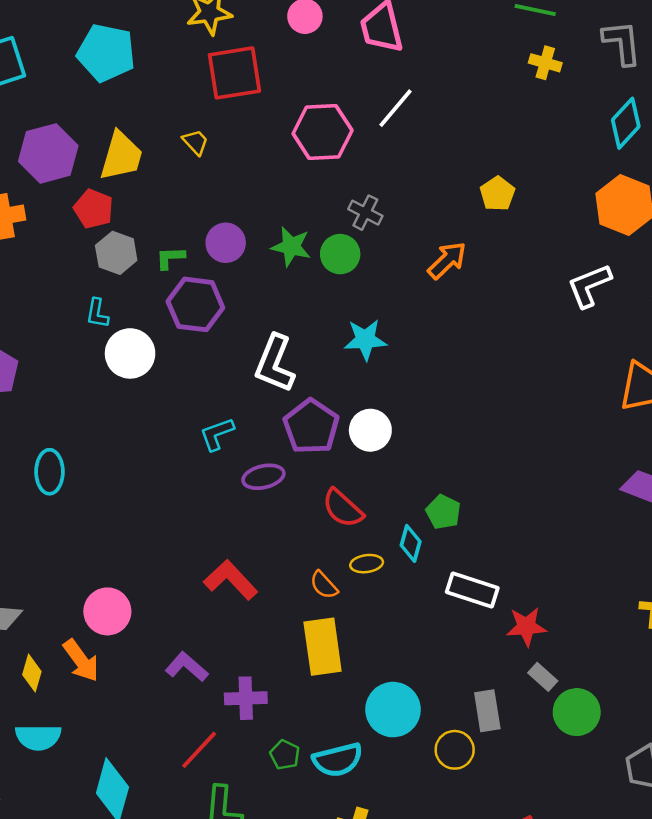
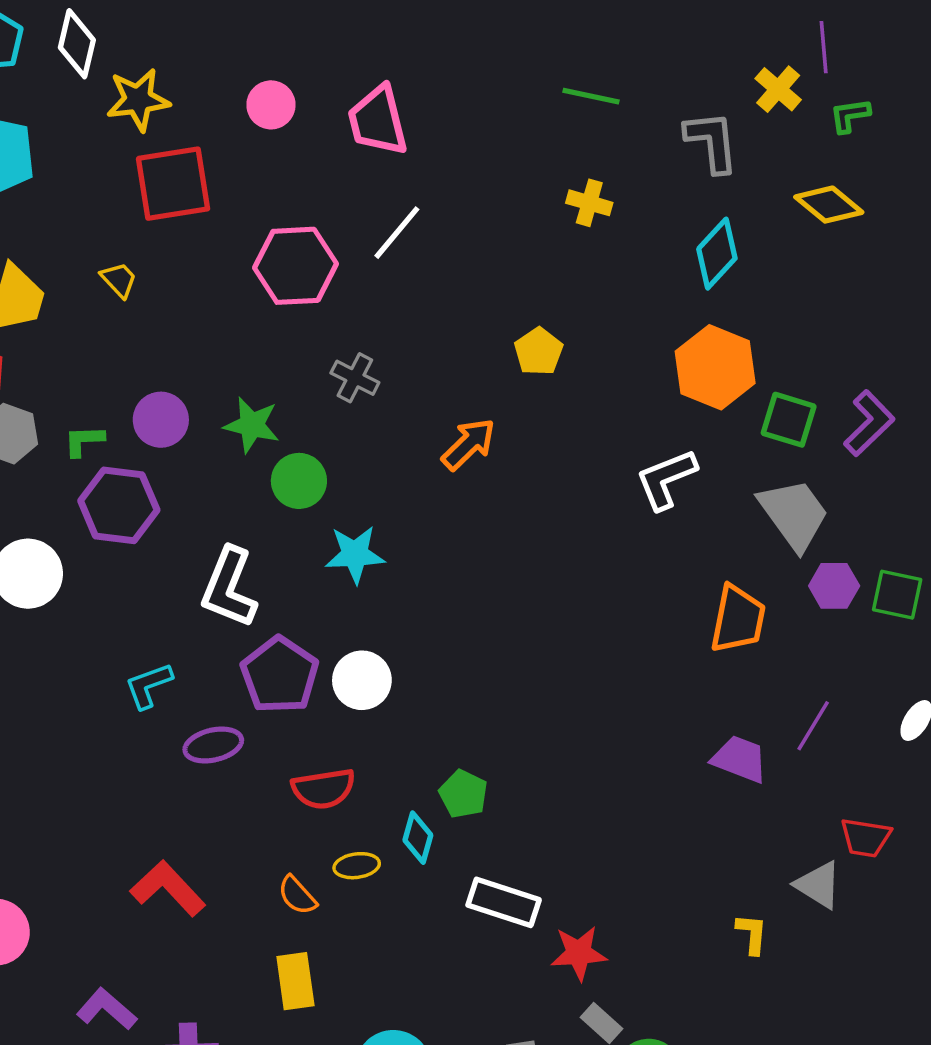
yellow cross: (545, 63) -> (589, 203), moved
green circle: (340, 254) -> (299, 481), moved
red semicircle: (343, 508) -> (323, 789), turned -51
yellow rectangle: (323, 647) -> (295, 981), size x0.7

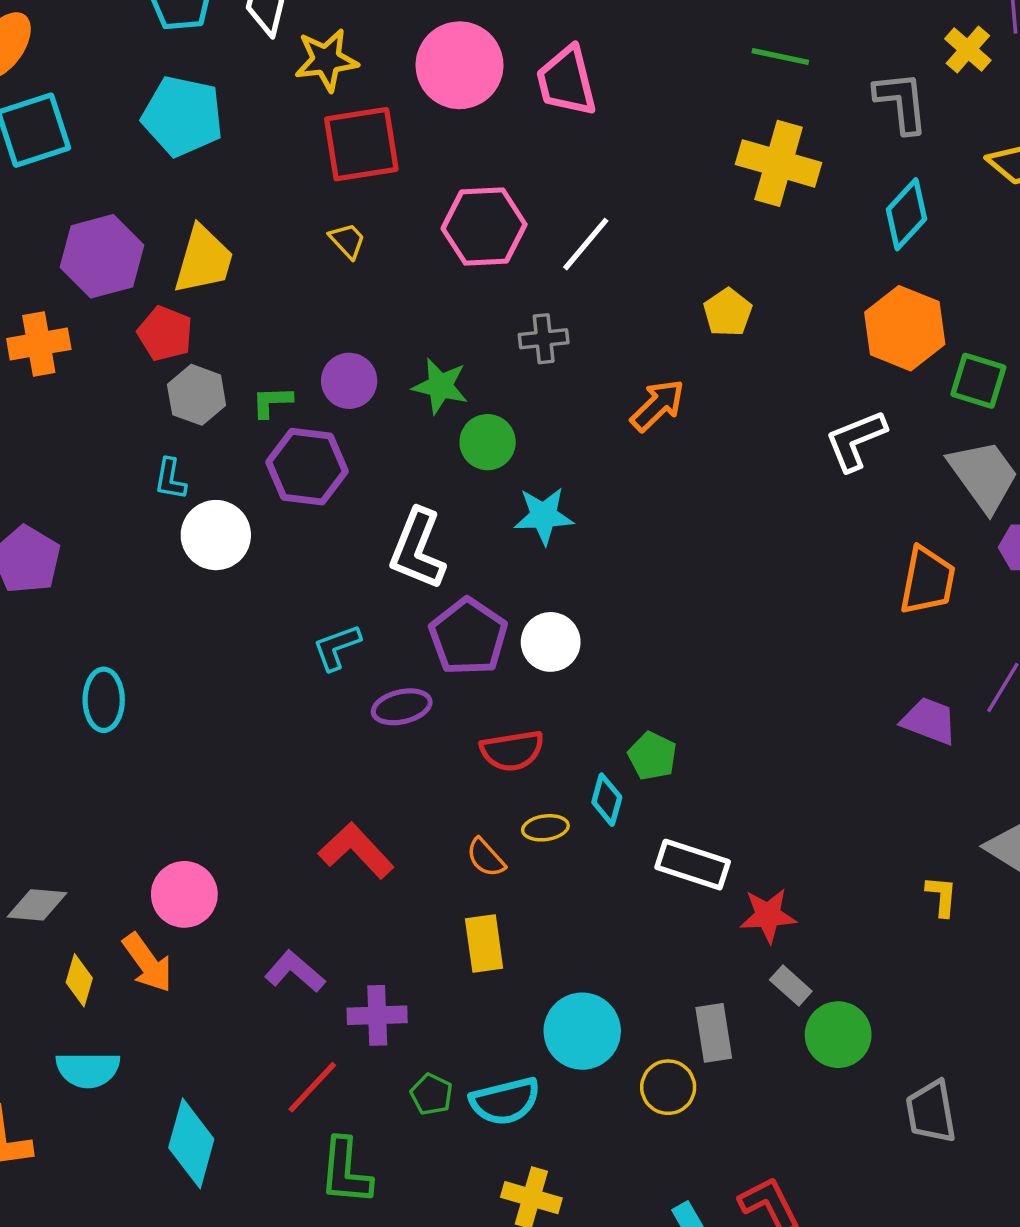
pink circle: (271, 105) -> (460, 65), size x1.8
yellow cross: (589, 203) -> (779, 163), size x1.8
white line: (397, 233) -> (586, 244), moved
yellow trapezoid: (119, 280) -> (347, 241), moved
gray cross: (355, 378) -> (544, 339), turned -33

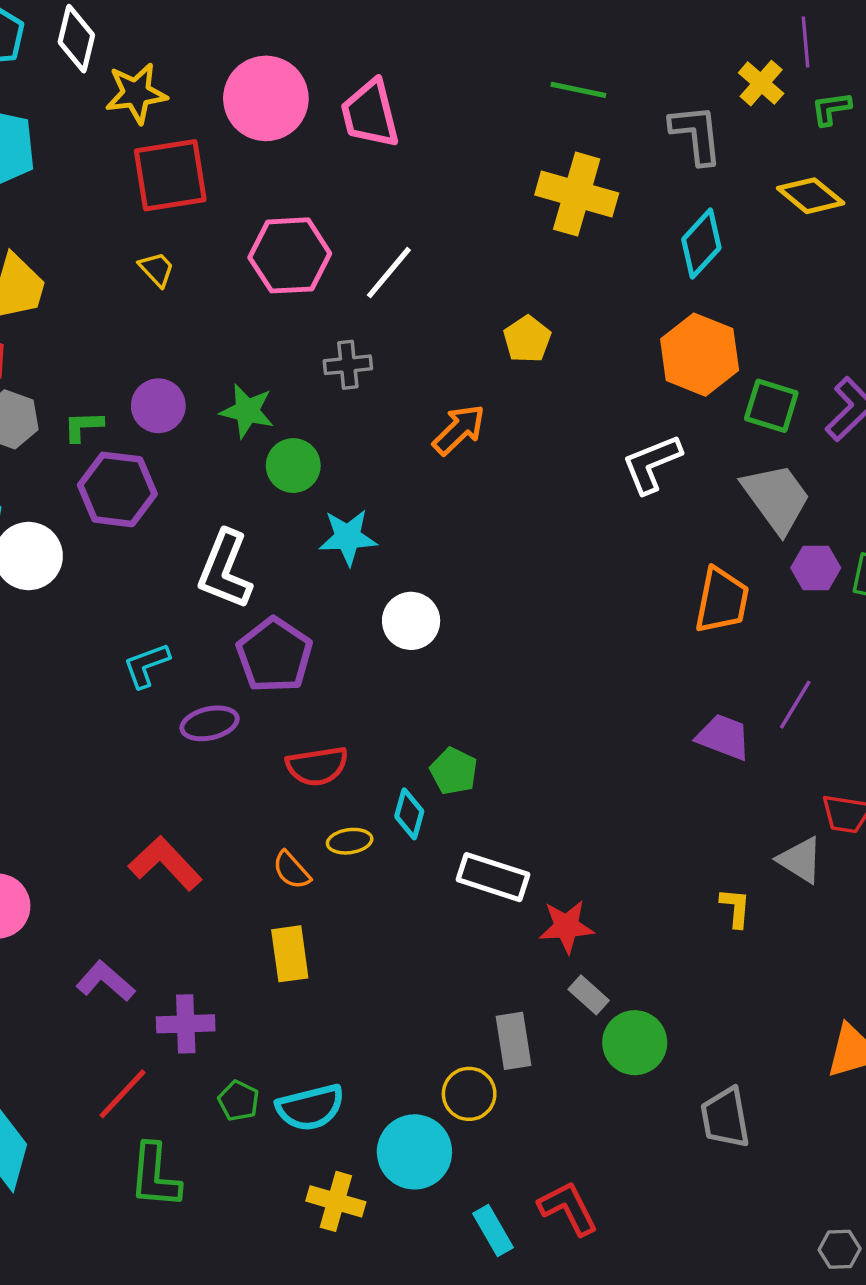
white circle: (551, 642) -> (411, 621), moved
cyan circle: (582, 1031) -> (414, 1152), moved

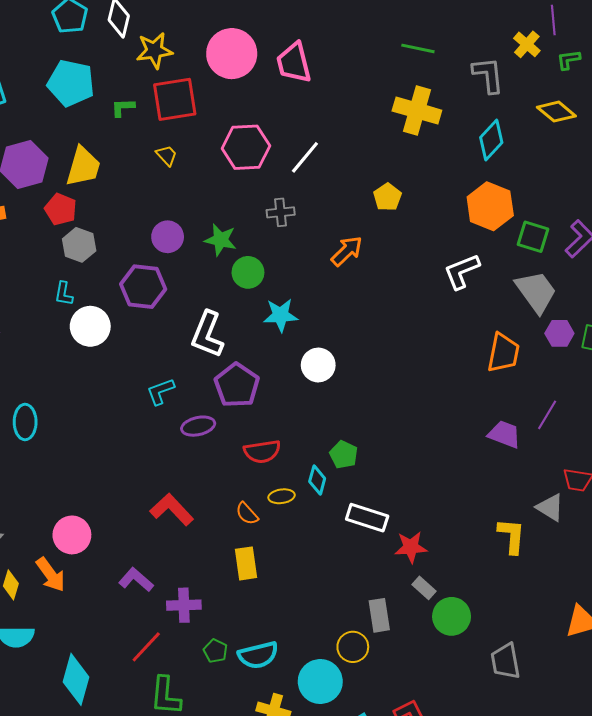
green L-shape: (83, 426) -> (123, 108), moved
yellow L-shape: (735, 908) -> (512, 536), size x1.5

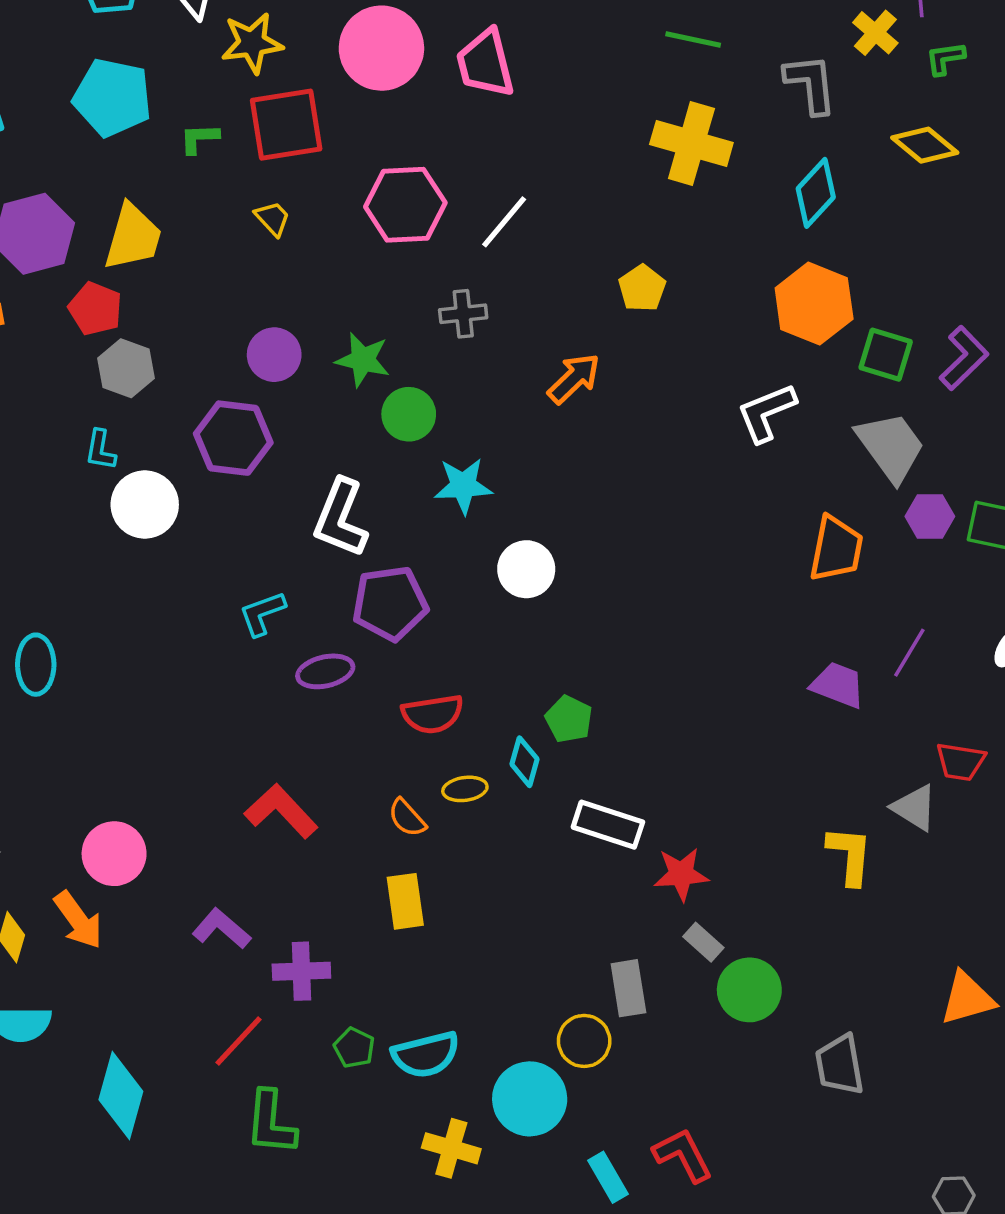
purple pentagon: (237, 385) -> (390, 603), turned 30

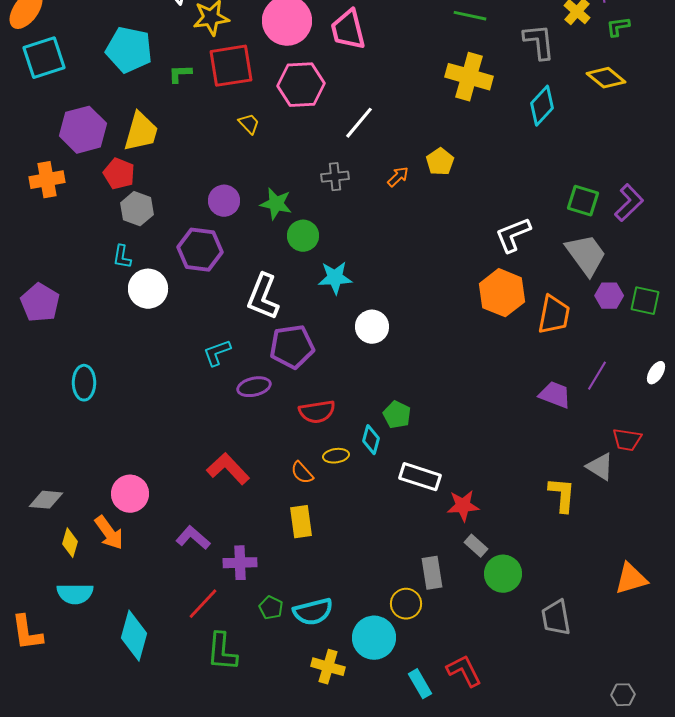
pink hexagon: (405, 205) -> (301, 85), moved
yellow trapezoid: (272, 218) -> (249, 124), moved
orange hexagon: (814, 304) -> (502, 293), moved
orange arrow: (574, 378) -> (398, 177), moved, size x0.7

